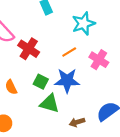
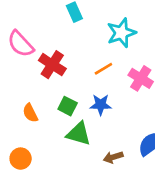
blue star: (67, 81) -> (101, 105), size x0.7

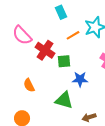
orange line: (103, 69) -> (73, 35), moved
green square: (68, 106) -> (64, 61), moved, turned -32

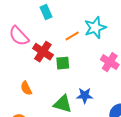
cyan rectangle: (61, 12) -> (46, 12), moved
blue star: (80, 79) -> (85, 95), moved

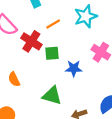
orange line: (72, 36) -> (53, 24), moved
blue star: (85, 95) -> (74, 68), moved

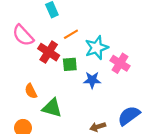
cyan star: (86, 16) -> (97, 48), moved
green triangle: (52, 96) -> (52, 108), moved

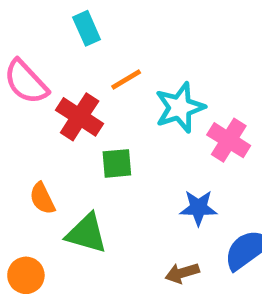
green square: (70, 64) -> (117, 163), moved
blue star: (92, 80) -> (198, 208), moved

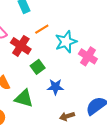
green square: (117, 163) -> (38, 67), turned -32
blue star: (198, 208) -> (55, 87), moved

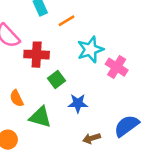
orange line: (42, 29) -> (67, 21), moved
red cross: (21, 46) -> (37, 55), turned -30

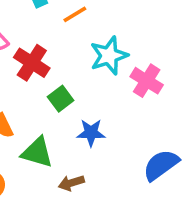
red cross: (37, 55) -> (32, 63), turned 30
brown arrow: (92, 138) -> (71, 183), moved

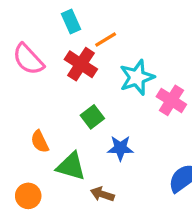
red cross: (32, 63) -> (81, 64), moved
brown arrow: (71, 183) -> (102, 194), turned 35

